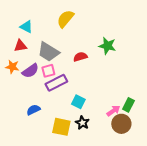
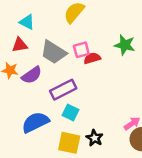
pink square: (48, 71) -> (81, 50), moved
cyan square: (78, 102) -> (70, 113), moved
blue semicircle: (33, 110) -> (35, 122), size x1.6

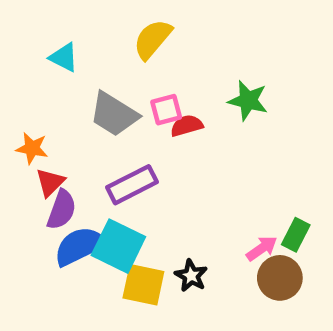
red triangle: (20, 45) -> (50, 182), moved, turned -35
purple semicircle: (32, 75) -> (62, 210), moved, turned -35
cyan square: (70, 113) -> (118, 246), moved, size x1.6

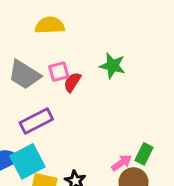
yellow semicircle: (152, 39) -> (50, 25), turned 48
red semicircle: (187, 126) -> (72, 82), turned -42
cyan square: (118, 246) -> (27, 161), turned 36

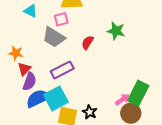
pink square: (59, 72) -> (61, 19), moved
green rectangle: (144, 154) -> (138, 93), size x1.6

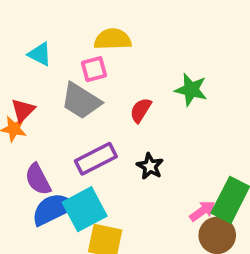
red triangle: (24, 69) -> (23, 110), moved
purple semicircle: (30, 82) -> (38, 179), turned 132
black star: (90, 112) -> (150, 166), moved

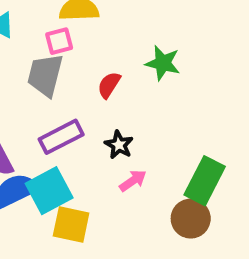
gray trapezoid: (81, 101) -> (45, 75), turned 72
pink arrow: (202, 211) -> (133, 181), moved

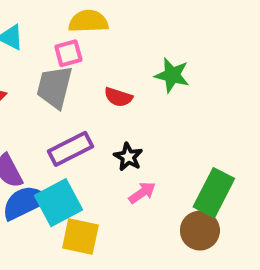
red semicircle: (109, 85) -> (118, 97), turned -104

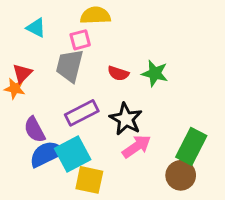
green star: (172, 75) -> (155, 73), moved
black star: (128, 157) -> (126, 119), size x1.5
pink arrow: (142, 193) -> (137, 146), size x1.4

